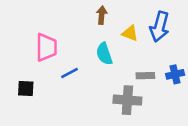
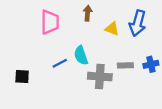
pink trapezoid: (46, 47) -> (50, 22), moved
cyan semicircle: (104, 54) -> (81, 55), moved
gray cross: (127, 100) -> (100, 77), moved

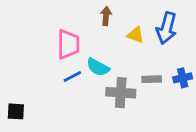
pink trapezoid: (50, 22) -> (68, 44), moved
cyan semicircle: (81, 55) -> (98, 67), turned -42
black square: (22, 77) -> (16, 111), moved

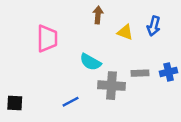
blue arrow: (167, 28) -> (154, 26), size x0.7
pink trapezoid: (68, 44) -> (47, 38), moved
blue line: (72, 77) -> (71, 102), moved

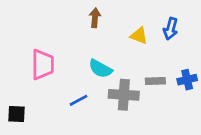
brown arrow: (98, 15) -> (95, 18), moved
pink trapezoid: (47, 38) -> (43, 65), moved
blue line: (71, 102) -> (78, 100), moved

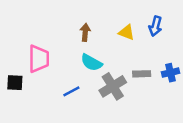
brown arrow: (95, 18) -> (85, 32), moved
gray cross: (124, 95) -> (113, 86), turned -36
black square: (16, 114) -> (15, 83), moved

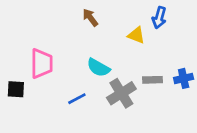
blue arrow: (155, 26) -> (159, 18), moved
brown arrow: (85, 32) -> (90, 18), moved, turned -42

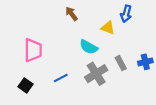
cyan semicircle: (98, 68) -> (89, 47), moved
gray rectangle: (153, 80) -> (121, 63), turned 64
black square: (16, 89) -> (25, 85), moved, turned 32

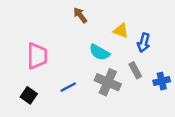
blue arrow: (126, 14) -> (144, 43), moved
blue cross: (145, 62) -> (162, 81), moved
gray cross: (96, 74) -> (108, 82), turned -35

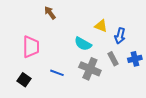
brown arrow: (80, 15) -> (50, 13), moved
blue cross: (162, 81) -> (135, 59), moved
blue line: (68, 87) -> (57, 73), turned 48

